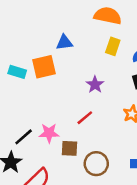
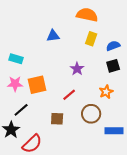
orange square: (44, 67) -> (37, 85), moved
pink star: (49, 133) -> (15, 84), moved
brown circle: (96, 164) -> (91, 114), moved

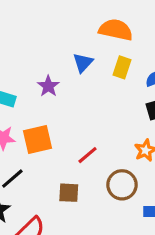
blue triangle: (53, 36) -> (83, 63), moved, turned -40
purple star: (77, 69) -> (48, 86), moved

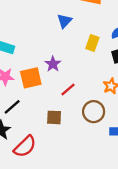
yellow rectangle: (122, 67) -> (92, 43), moved
purple star: (48, 86) -> (53, 64), moved

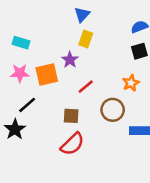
yellow rectangle: (92, 43) -> (86, 39), moved
red semicircle: (25, 146) -> (72, 144), moved

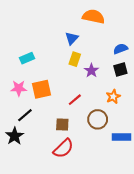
cyan rectangle: (21, 43) -> (27, 58), moved, turned -40
purple star: (70, 60) -> (91, 71), moved

